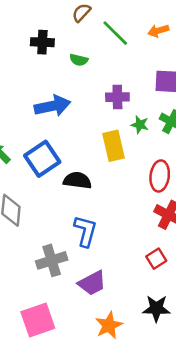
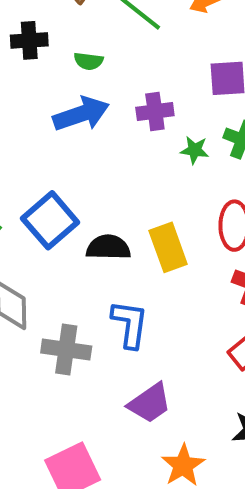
blue arrow: (52, 106) -> (81, 114), moved
yellow rectangle: (114, 146) -> (168, 247), moved
gray cross: (52, 260) -> (66, 349), moved, turned 32

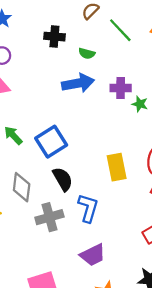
green star: (195, 150) -> (140, 104), moved
black semicircle: (108, 247) -> (63, 179), moved, turned 50
gray cross: (66, 349) -> (49, 217), turned -32

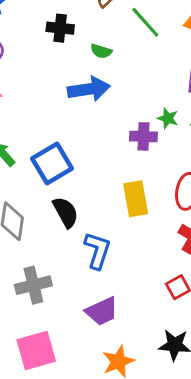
purple cross: (121, 88) -> (143, 136), moved
gray cross: (49, 217) -> (33, 285), moved

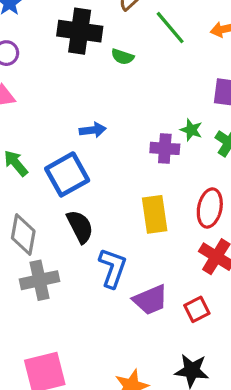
black cross: (60, 28) -> (80, 31), size x1.5
blue arrow: (89, 89) -> (93, 130), moved, size x0.6
gray cross: (33, 285) -> (40, 280), moved
purple trapezoid: (102, 311) -> (150, 300), moved

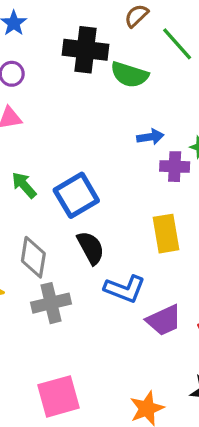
green semicircle: (122, 57) -> (129, 75), size x1.6
blue arrow: (93, 130) -> (150, 137), moved
blue L-shape: (113, 268) -> (125, 289), turned 93

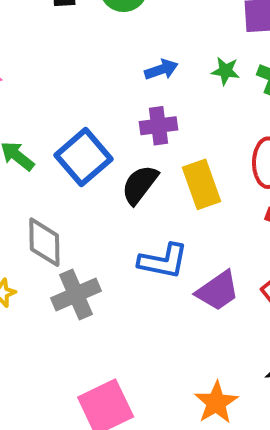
purple cross: (175, 167) -> (159, 126), moved
black semicircle: (91, 248) -> (140, 185), moved, turned -104

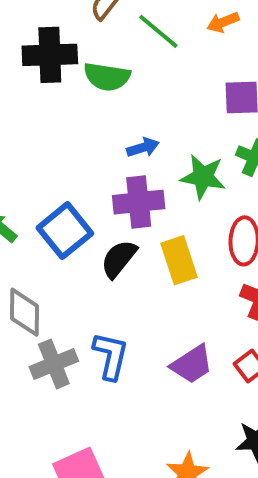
green star: (225, 71) -> (203, 177), moved, size x1.6
purple cross: (159, 126) -> (139, 202), size x1.4
blue L-shape: (163, 261) -> (111, 356), moved, turned -90

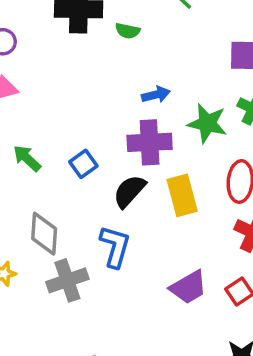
green semicircle: (107, 77) -> (128, 31), size x0.6
blue square: (65, 231) -> (83, 164), size x0.6
blue L-shape: (111, 356) -> (115, 247), moved

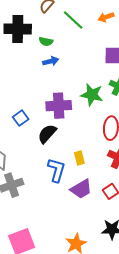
blue arrow: (156, 95) -> (51, 61), moved
yellow rectangle: (182, 195) -> (79, 158), moved, size x0.6
blue L-shape: (115, 247) -> (56, 170), moved

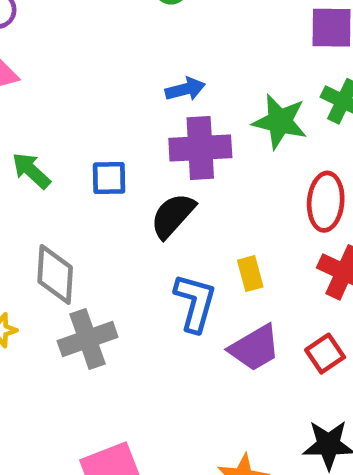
blue arrow: (51, 61) -> (185, 89), moved
blue square: (21, 118) -> (109, 178), turned 35

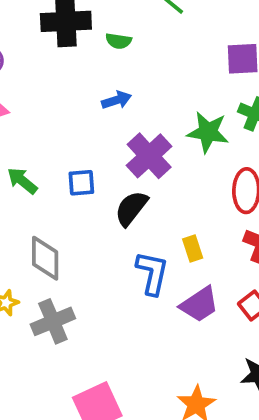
blue arrow: (185, 89) -> (117, 100), moved
purple cross: (200, 148) -> (149, 156), turned -36
gray cross: (88, 339) -> (53, 321), moved

